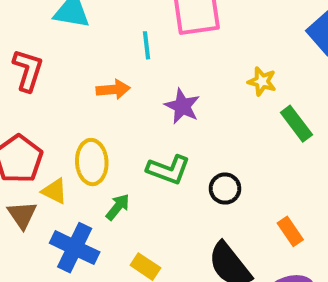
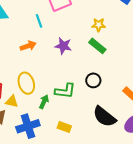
green rectangle: (296, 124) -> (97, 46), moved
green L-shape: (168, 170) -> (65, 91), moved
blue cross: (75, 248) -> (28, 126), turned -30

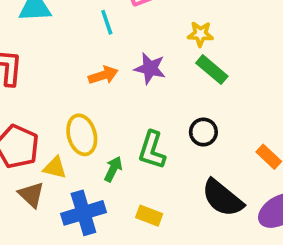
yellow star: (99, 25) -> (200, 34), moved
orange arrow: (28, 46) -> (103, 75), moved
green L-shape: (65, 91) -> (152, 150), turned 100

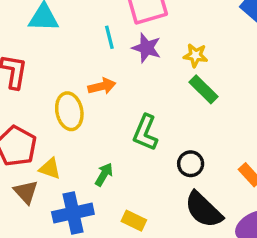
purple star: (150, 68) -> (146, 48), moved
black circle: (203, 132) -> (191, 164), moved
yellow ellipse: (82, 135) -> (69, 111), moved
green L-shape: (152, 150) -> (145, 133), moved

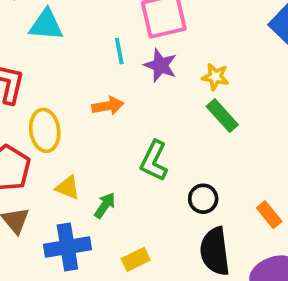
yellow ellipse: (69, 111) -> (45, 130), moved
yellow triangle: (50, 169) -> (68, 188), moved
black semicircle: (204, 210) -> (215, 251), turned 36
yellow rectangle: (134, 221) -> (136, 259), turned -55

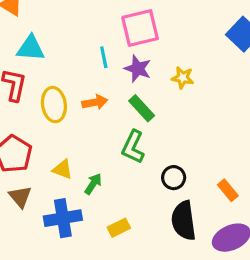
cyan triangle: (46, 25) -> (31, 48), moved
green rectangle: (222, 116) -> (142, 108), moved
yellow ellipse: (45, 130) -> (54, 105), moved

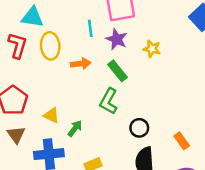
yellow ellipse: (54, 105) -> (50, 46), moved

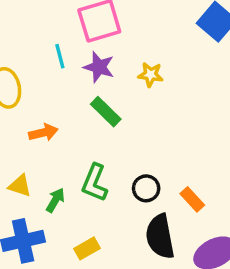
orange arrow: (81, 64) -> (43, 133), moved
green L-shape: (109, 101) -> (95, 183), moved
orange rectangle: (182, 141) -> (192, 199), moved

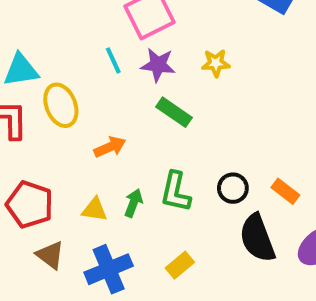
green arrow: (55, 200) -> (133, 203), moved

